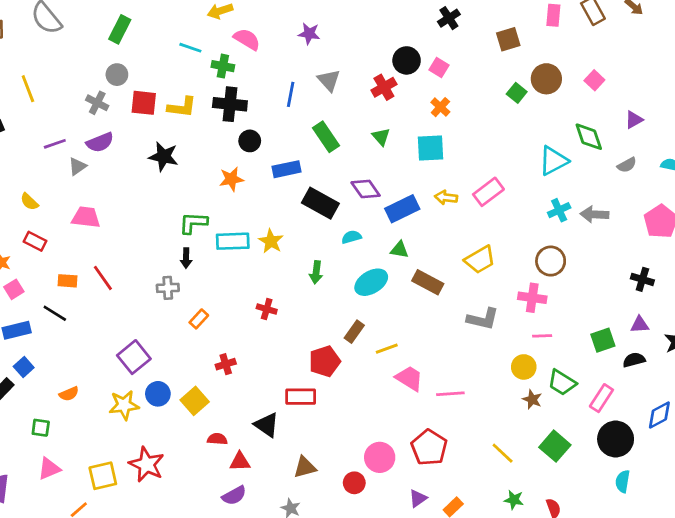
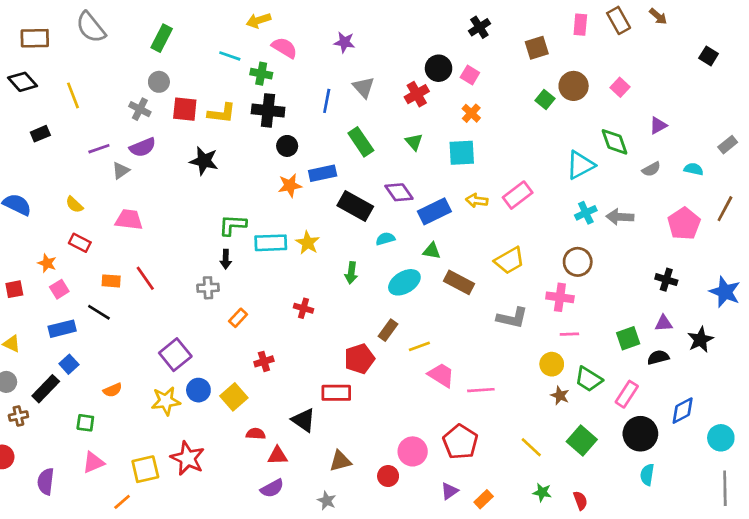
orange star: (231, 179) -> (290, 185), moved

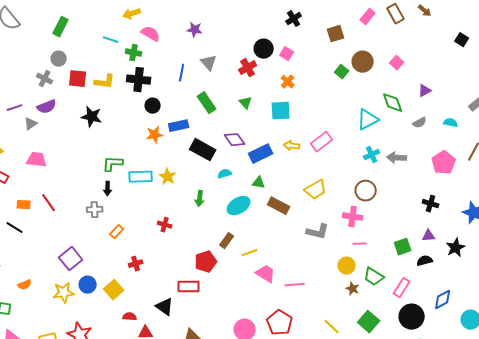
pink rectangle: (580, 25) -> (368, 17), turned 35

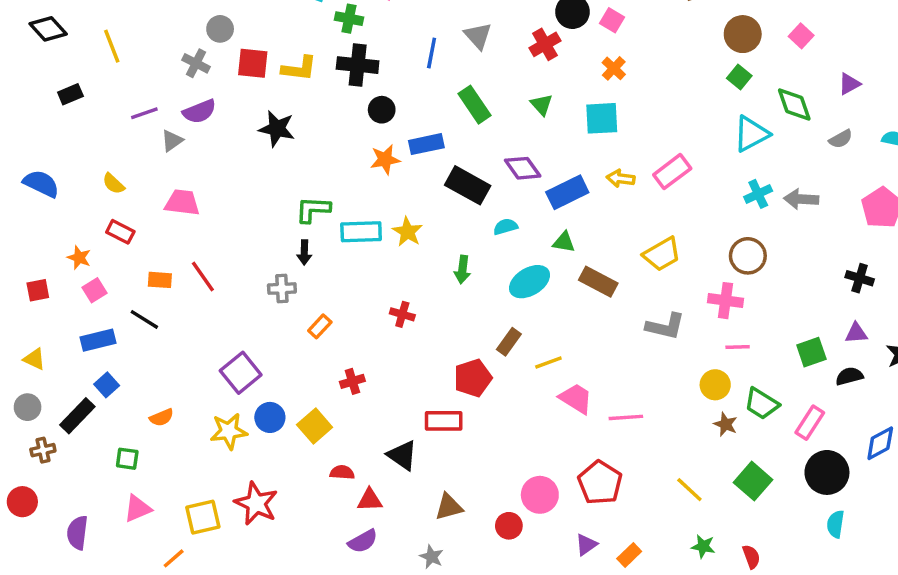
green square: (342, 72) -> (739, 77), moved

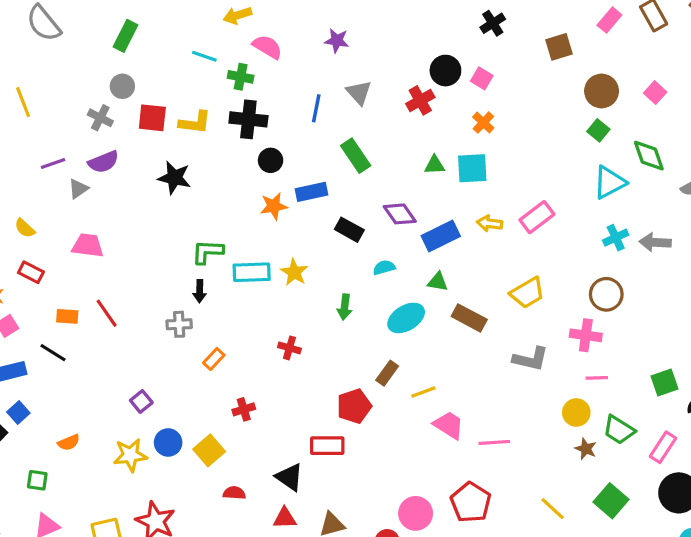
green triangle: (542, 105) -> (434, 165), moved, turned -50
black rectangle: (468, 185) -> (349, 230), size x0.7
purple square: (241, 373) -> (141, 401), size x0.6
red triangle: (370, 500) -> (285, 518), moved

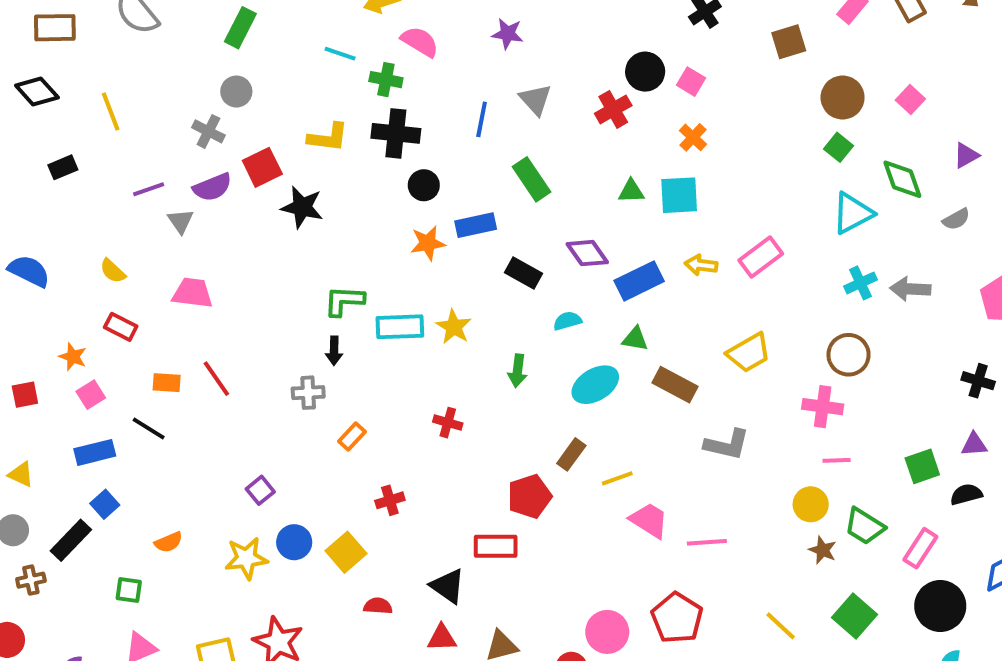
red square: (152, 118) -> (262, 167), moved, turned -32
gray triangle: (78, 189) -> (181, 221), turned -30
gray L-shape: (531, 359) -> (727, 444), moved

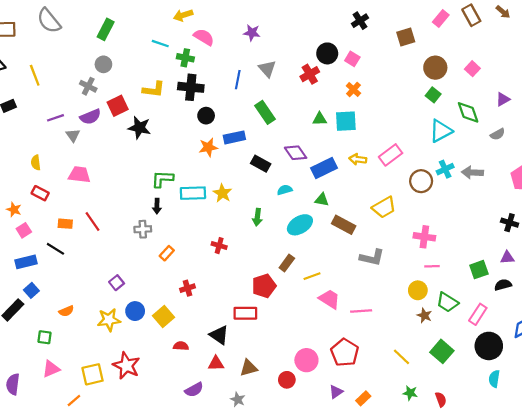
yellow semicircle: (113, 271) -> (36, 163), turned 40
brown circle: (849, 355) -> (421, 181), moved

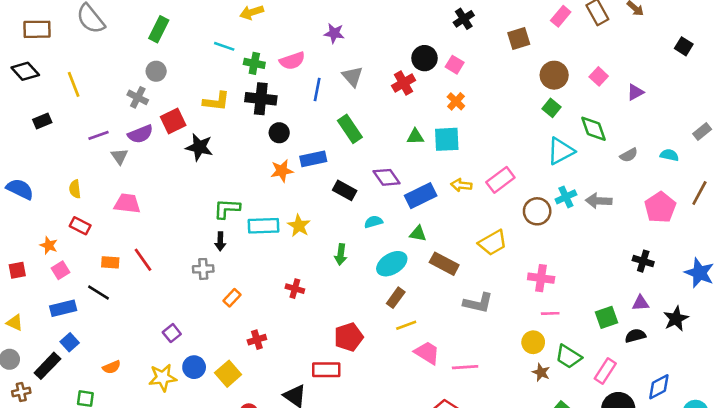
pink semicircle: (204, 37) -> (292, 61), moved, turned 130
purple triangle: (503, 99) -> (635, 92), moved
brown rectangle: (287, 263) -> (396, 298), moved

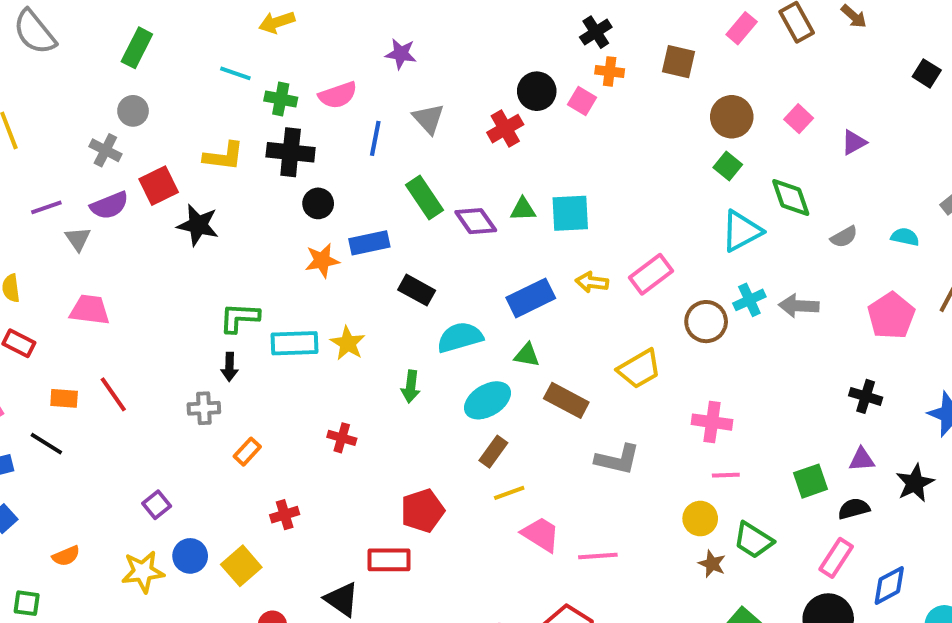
brown square: (519, 38) -> (679, 62), turned 30
orange cross: (456, 101) -> (610, 71), moved, turned -36
purple diamond: (387, 177) -> (476, 221), moved
cyan semicircle: (373, 222) -> (460, 337), size x1.6
pink rectangle: (605, 371) -> (836, 558), moved

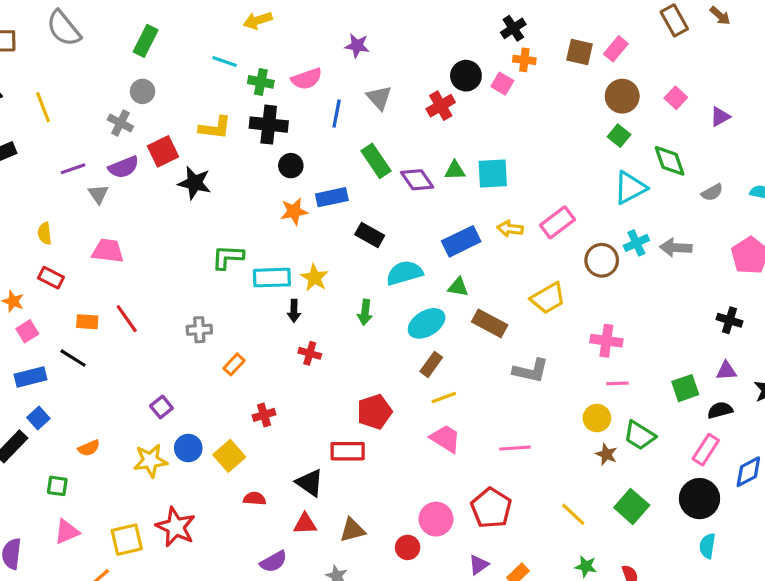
pink rectangle: (742, 28) -> (616, 49), moved
black arrow: (230, 367) -> (294, 311), moved
pink trapezoid: (541, 534) -> (445, 439), moved

